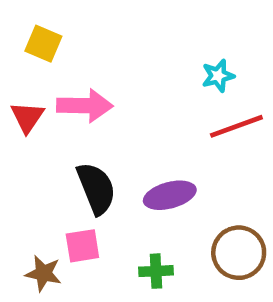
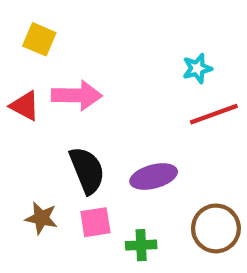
red triangle: (27, 117) -> (25, 106), turned -36
pink square: (82, 246) -> (95, 222), moved
brown star: (43, 273) -> (41, 218), moved

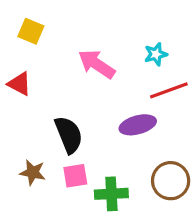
pink arrow: (77, 95) -> (97, 64), moved, turned -147
purple ellipse: (154, 177) -> (138, 125), moved
green cross: (141, 245) -> (111, 194), size x1.4

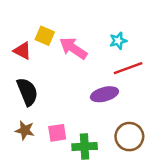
yellow square: (31, 31) -> (45, 36), moved
red triangle: (19, 84) -> (22, 51), moved
black semicircle: (69, 135) -> (27, 92), moved

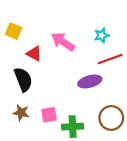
yellow square: (45, 36) -> (14, 31), moved
red triangle: (22, 51) -> (34, 54), moved

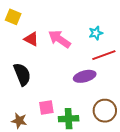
yellow square: (14, 31) -> (13, 17), moved
red triangle: (34, 54) -> (31, 39), moved
brown star: (21, 113) -> (19, 121), moved

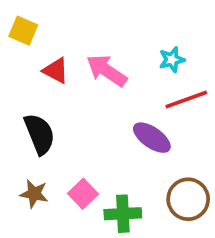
purple ellipse: (85, 76) -> (152, 138), turned 50
pink square: (46, 108) -> (83, 194), turned -35
brown star: (19, 121) -> (34, 194), moved

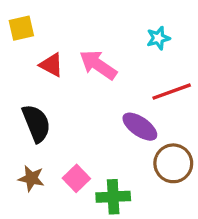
yellow square: (23, 31) -> (21, 28), turned -36
cyan star: (172, 60) -> (158, 38), moved
brown circle: (188, 199) -> (173, 163), moved

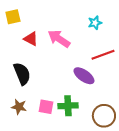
brown circle: (173, 163) -> (104, 116), moved
pink square: (76, 178) -> (46, 107), turned -35
green cross: (113, 197) -> (68, 106), moved

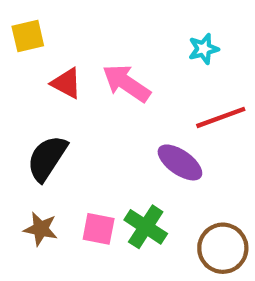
black semicircle: (22, 74) -> (47, 158), turned -125
green cross: (68, 106) -> (146, 227), turned 36

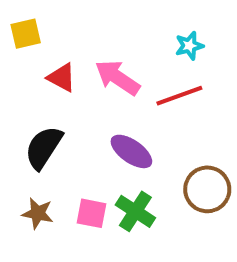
red line: (221, 117) -> (179, 96), moved
purple ellipse: (180, 162) -> (131, 151), moved
brown circle: (223, 248) -> (207, 189), moved

